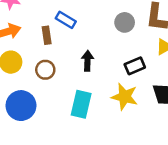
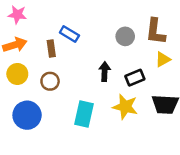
black arrow: (87, 61) -> (105, 72), moved

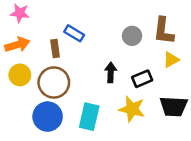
brown circle: (50, 81) -> (54, 83), size x1.6
blue circle: (27, 115) -> (48, 117), moved

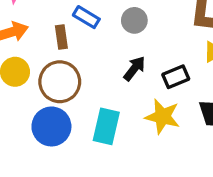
gray circle: (132, 36) -> (134, 20), moved
black arrow: (111, 72) -> (134, 68), turned 36

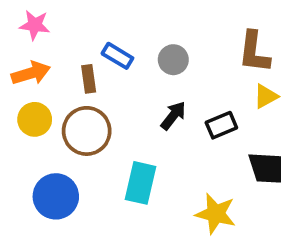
yellow star: (163, 117) -> (216, 214), moved
blue circle: (51, 126) -> (56, 196), moved

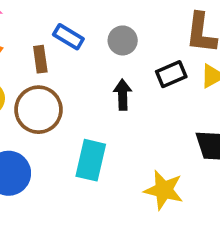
black arrow: (173, 116) -> (123, 95), turned -40
black rectangle: (221, 125) -> (171, 74), moved

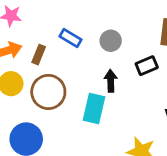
brown rectangle: (40, 59) -> (39, 55), moved, turned 30
cyan rectangle: (91, 160) -> (94, 109), moved

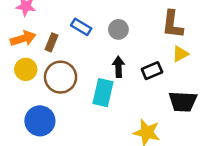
black rectangle: (147, 66) -> (152, 71), moved

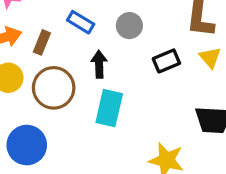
yellow triangle: (180, 54) -> (210, 58), turned -42
black arrow: (118, 67) -> (99, 64), moved
black rectangle: (152, 71) -> (166, 61), moved

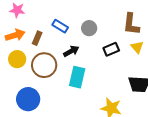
black arrow: (99, 64) -> (71, 51), turned 63

